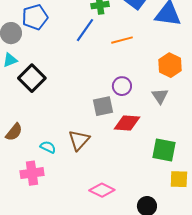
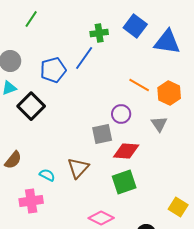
blue pentagon: (35, 17) -> (53, 70), moved
orange line: (122, 40) -> (139, 85), moved, turned 45
green square: (164, 150) -> (124, 182), moved, turned -30
yellow square: (179, 179) -> (178, 207), turned 30

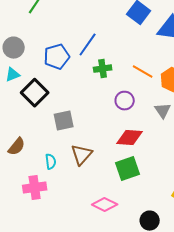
green cross: (99, 33) -> (103, 69), moved
gray square: (102, 134) -> (64, 121), moved
cyan semicircle: (47, 175) -> (51, 162), turned 56

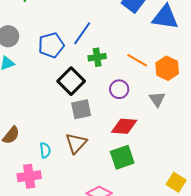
black square: (35, 93) -> (71, 81), moved
gray square: (64, 121) -> (81, 109), moved

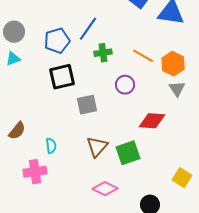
black square: (71, 81) -> (62, 77), moved, turned 32
gray triangle: (157, 99) -> (177, 89), moved
red diamond: (124, 126) -> (152, 121), moved
brown triangle: (76, 143) -> (97, 147), moved

